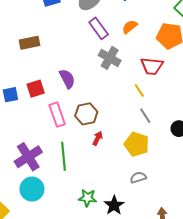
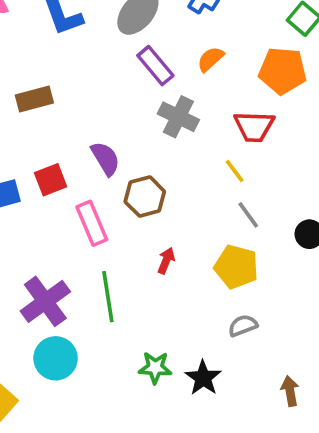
brown hexagon: (86, 114) -> (145, 197), moved

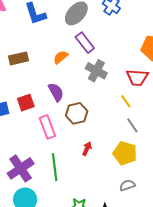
orange semicircle: (211, 59) -> (61, 57), moved

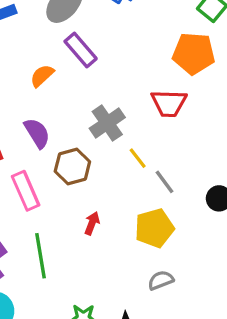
gray cross: (96, 71) -> (107, 123), moved, turned 30
yellow line: (126, 101) -> (138, 158), moved
yellow pentagon: (125, 153) -> (154, 228), turned -30

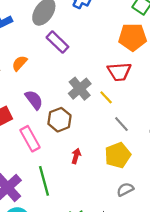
orange semicircle: (42, 76) -> (19, 63), moved
yellow line: (138, 158) -> (106, 97), moved

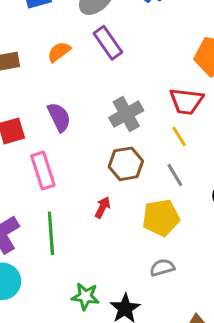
orange semicircle: (19, 63) -> (59, 52), moved
yellow line: (106, 97) -> (179, 136), moved
brown hexagon: (59, 120) -> (126, 164), moved

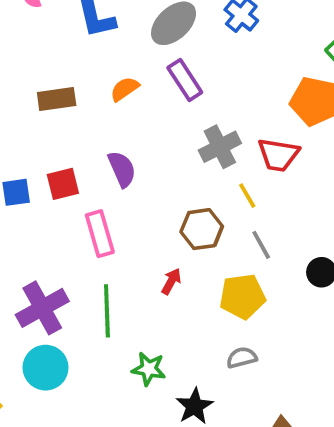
gray cross: (126, 114) -> (220, 147), moved
yellow line: (179, 136) -> (247, 196), moved
green star: (85, 296) -> (149, 369), moved

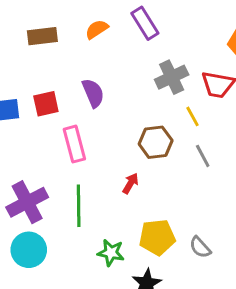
yellow pentagon: (242, 296) -> (157, 237), moved
gray semicircle: (242, 358) -> (200, 247), moved, turned -120

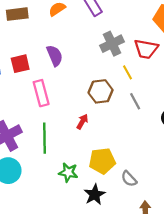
gray semicircle: (200, 247) -> (129, 179), moved

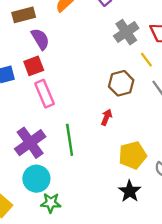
purple semicircle: (55, 56) -> (40, 39), moved
pink rectangle: (41, 93) -> (45, 94), moved
green star: (68, 172) -> (51, 203), moved

